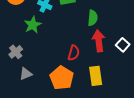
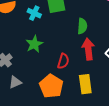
green star: (33, 25) -> (34, 44), moved

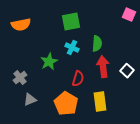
cyan cross: (34, 13) -> (72, 48), moved

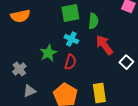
green semicircle: (97, 44) -> (93, 21), moved
red arrow: (103, 67) -> (104, 45), moved, turned -30
red semicircle: (78, 79) -> (70, 62), moved

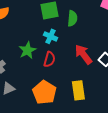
red arrow: (104, 45) -> (83, 54), moved

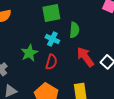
green semicircle: (72, 18) -> (74, 30), moved

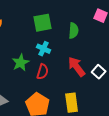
green semicircle: (74, 30) -> (74, 31), moved

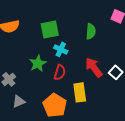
green square: (43, 23) -> (50, 29), moved
yellow rectangle: (72, 103) -> (80, 92), moved

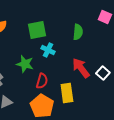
green star: (38, 63) -> (25, 64), turned -30
red semicircle: (60, 72) -> (42, 81), moved

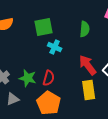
green star: (25, 64) -> (28, 78), moved
yellow rectangle: (67, 93) -> (89, 90), moved

